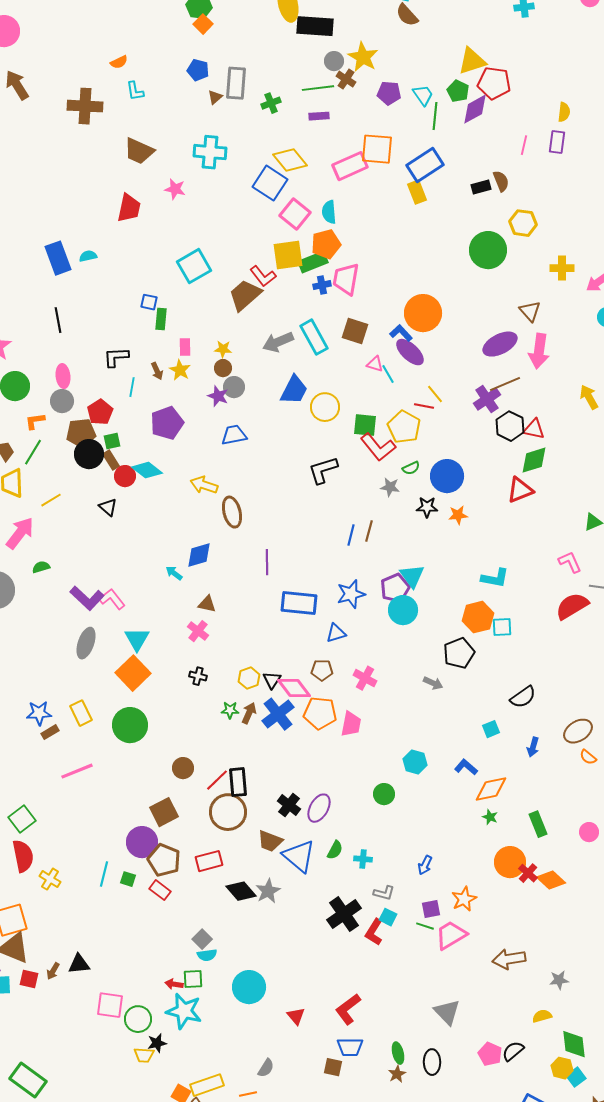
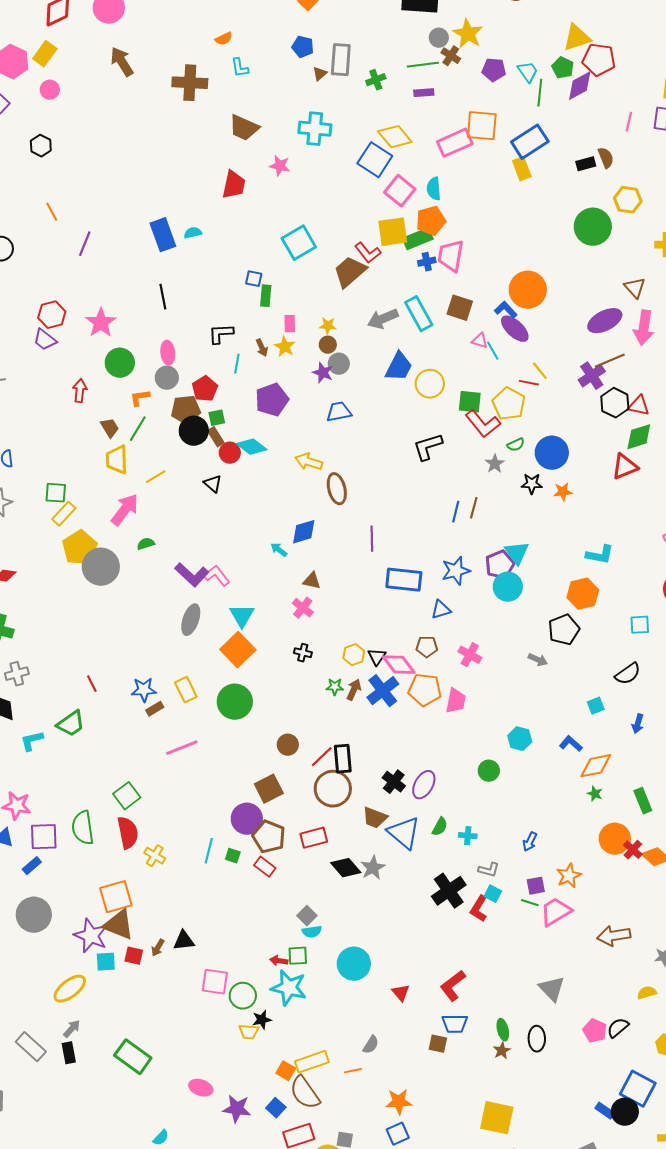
gray star: (390, 487) -> (495, 464), turned 30
cyan square: (502, 627) -> (640, 625), moved

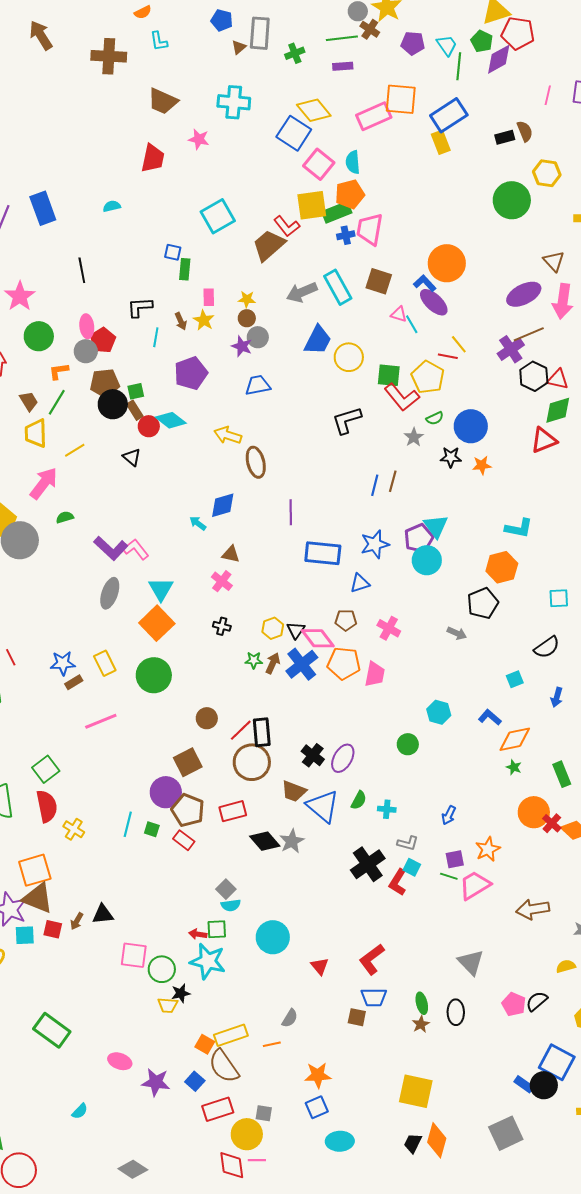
blue rectangle: (163, 235) -> (43, 208), moved
red pentagon: (205, 389) -> (103, 340), moved

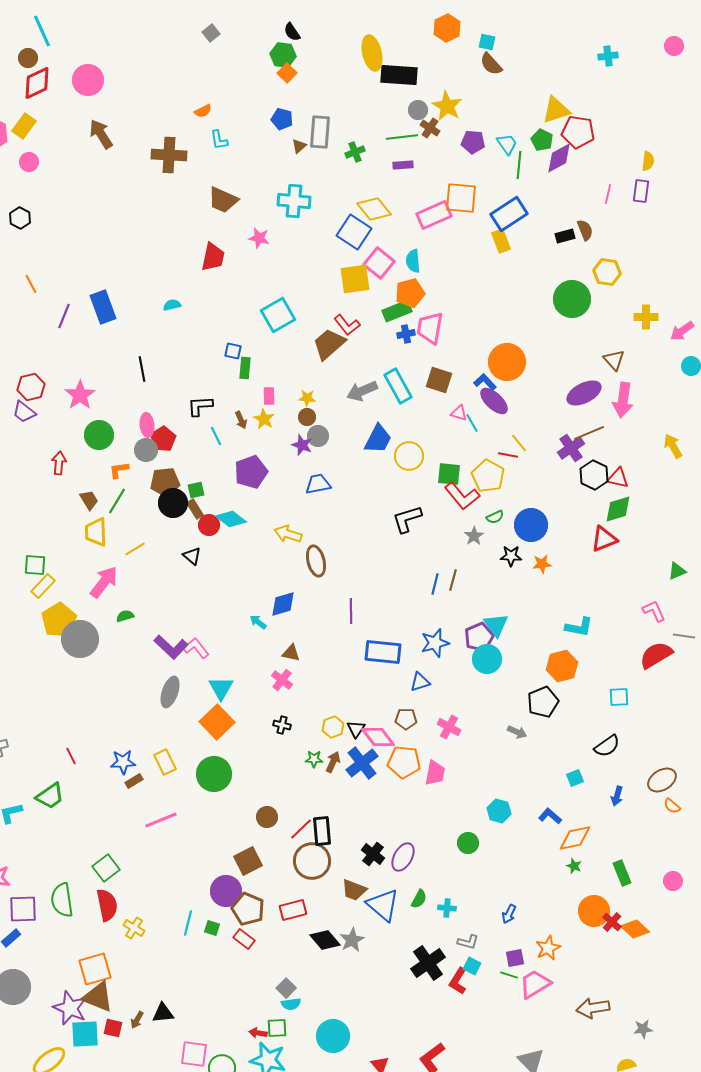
yellow square: (312, 205) -> (355, 279), moved
cyan line: (156, 337) -> (216, 436), turned -36
cyan square: (25, 935) -> (85, 1034), size x1.4

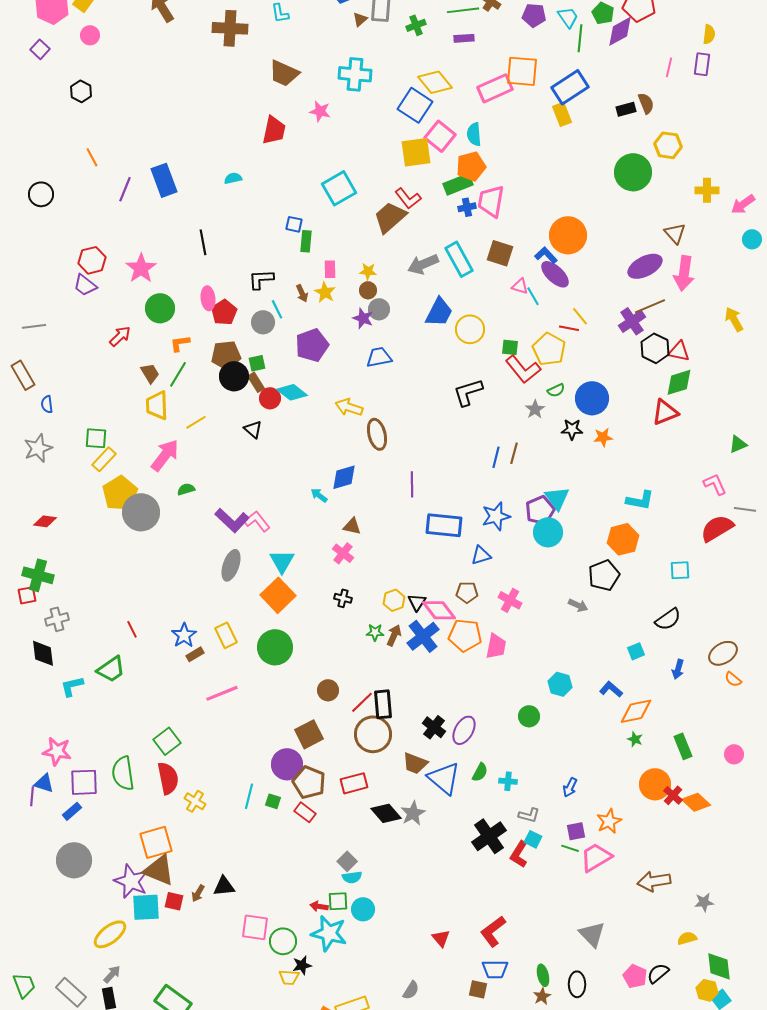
gray circle: (146, 450) -> (263, 322), moved
red arrow: (59, 463) -> (120, 336), turned 40
green square: (449, 474) -> (510, 347), size x0.7
blue star: (123, 762) -> (184, 635), turned -30
cyan circle: (333, 1036) -> (363, 909), moved, size x0.7

